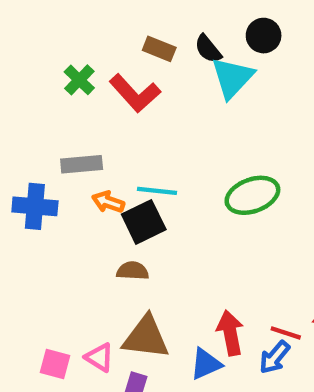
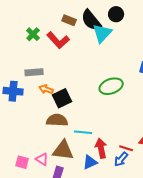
black semicircle: (208, 49) -> (91, 20), size x1.6
cyan line: (157, 191) -> (83, 132), moved
brown semicircle: (133, 271) -> (57, 120), size x1.5

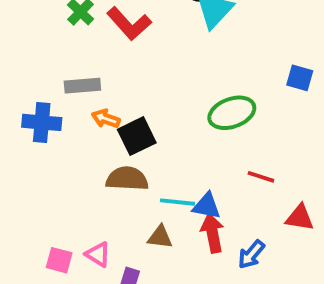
red line: (126, 148) -> (261, 177), moved
brown triangle: (63, 150) -> (160, 237), moved, size x0.6
blue triangle: (90, 162) -> (207, 206), moved, turned 35

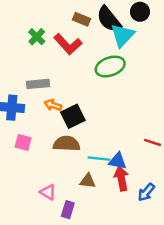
green ellipse: (232, 113) -> (110, 67), moved
pink square: (59, 260) -> (23, 142), moved

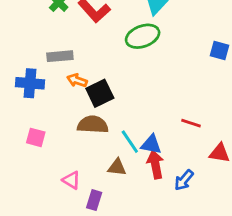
pink square: (23, 142) -> (36, 137), moved
cyan line: (99, 159) -> (130, 142), turned 50

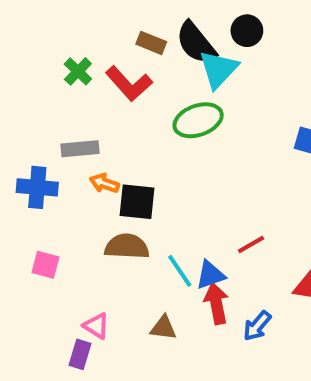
black square: (100, 93) -> (137, 202), turned 32
red line: (191, 123) -> (251, 244), moved, turned -48
blue triangle: (151, 145) -> (210, 275), turned -30
brown triangle: (117, 167) -> (163, 328), moved
purple rectangle: (94, 200) -> (80, 354), moved

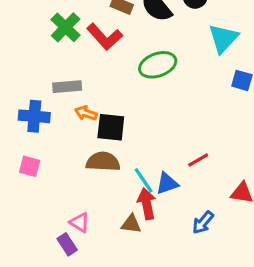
cyan triangle: (218, 69) -> (223, 38), moved
green cross: (78, 71) -> (66, 27), size x1.4
pink square: (45, 265) -> (30, 166), moved
red arrow: (216, 303) -> (147, 204), moved
purple rectangle: (80, 354) -> (67, 244), turned -50

